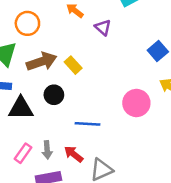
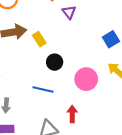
black circle: (54, 95) -> (55, 62), moved
red arrow: (74, 154) -> (72, 114), moved, turned 42

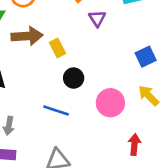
red arrow: (72, 114) -> (134, 144), moved

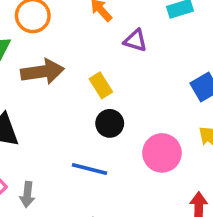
purple triangle: (97, 18) -> (135, 41), turned -36
yellow rectangle: (57, 48) -> (101, 85), moved

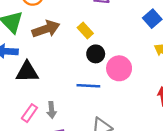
pink circle: (162, 153) -> (119, 68), moved

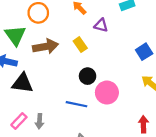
yellow rectangle: (85, 30) -> (80, 45), moved

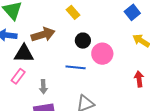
brown arrow: (46, 46) -> (43, 35), moved
pink rectangle: (19, 121) -> (18, 76), moved

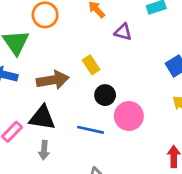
yellow rectangle: (73, 12) -> (91, 65), moved
black triangle: (24, 54) -> (42, 118), moved

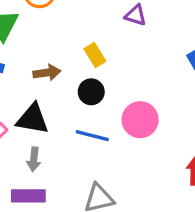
brown arrow: (53, 80) -> (47, 73), size x0.7
black circle: (105, 95) -> (91, 92), moved

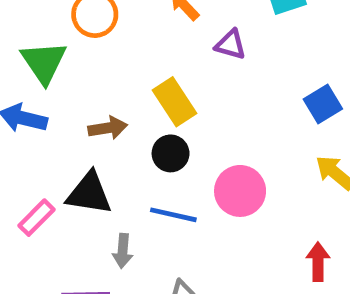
yellow rectangle: (95, 55) -> (175, 102), size x1.4
gray arrow: (34, 159) -> (123, 251), moved

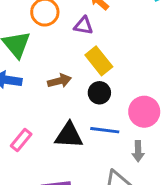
purple triangle: (231, 45) -> (83, 26), moved
black triangle: (89, 193) -> (69, 135), moved
gray arrow: (123, 251) -> (138, 151), moved

